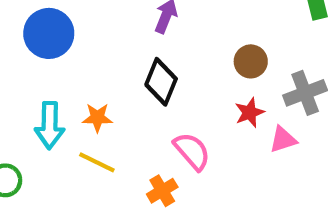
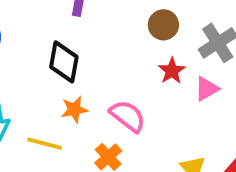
black diamond: (161, 82) -> (64, 62), moved
orange star: (97, 118) -> (74, 110), moved

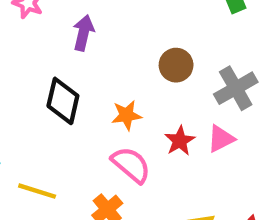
red star: (172, 71) -> (180, 141), moved
orange star: (74, 110) -> (126, 115), moved

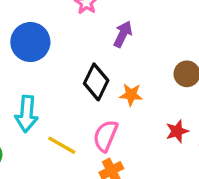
orange star: (126, 115) -> (131, 95), moved
pink semicircle: (131, 165) -> (105, 136), moved, turned -120

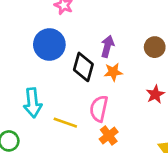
purple arrow: (123, 34) -> (107, 46), moved
blue circle: (30, 42) -> (49, 44), moved

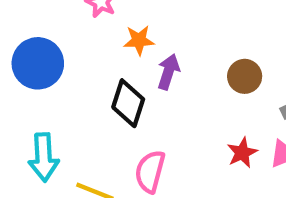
blue circle: (49, 44) -> (38, 63), moved
orange star: (113, 72) -> (139, 40), moved

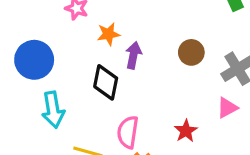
red star: (242, 153) -> (186, 131), moved
cyan arrow: (44, 157) -> (53, 110), moved

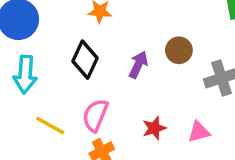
purple arrow: (133, 55) -> (138, 65), moved
pink triangle: (227, 108) -> (199, 132), moved

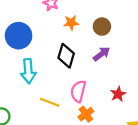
brown circle: (179, 50) -> (102, 27), moved
purple arrow: (138, 65) -> (102, 54), turned 36

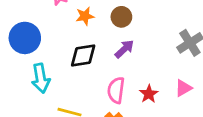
black diamond: (66, 56) -> (83, 55), turned 70
pink semicircle: (78, 91) -> (116, 90), moved

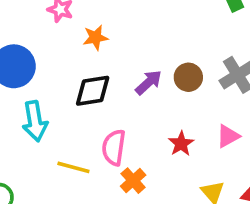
brown circle: (121, 17) -> (188, 77), moved
pink semicircle: (116, 90) -> (114, 147), moved

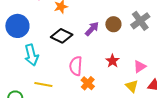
black diamond: (93, 91) -> (62, 36), turned 40
pink triangle: (228, 136) -> (140, 67), moved
yellow line: (73, 167) -> (43, 85), moved

